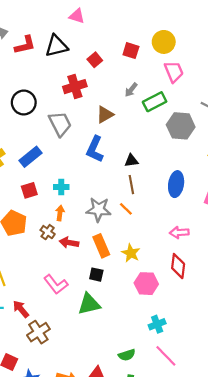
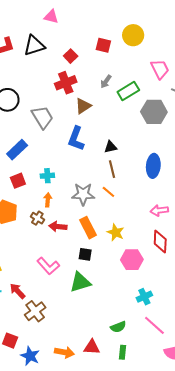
pink trapezoid: (174, 72) -> (160, 69), moved
red cross: (75, 87) -> (66, 83), moved

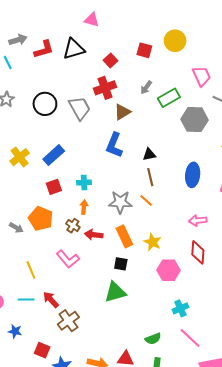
gray trapezoid: (42, 117) -> (80, 108), moved
pink L-shape: (48, 266) -> (68, 259), moved

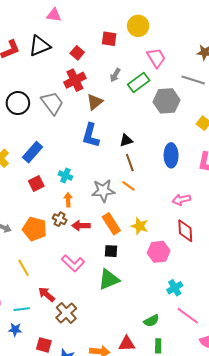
pink trapezoid: (202, 76) -> (156, 58), moved
cyan cross: (84, 182) -> (65, 176), turned 32
orange pentagon: (41, 219) -> (35, 229), moved
pink L-shape: (68, 259) -> (73, 263), moved
cyan line: (26, 299) -> (22, 309), moved

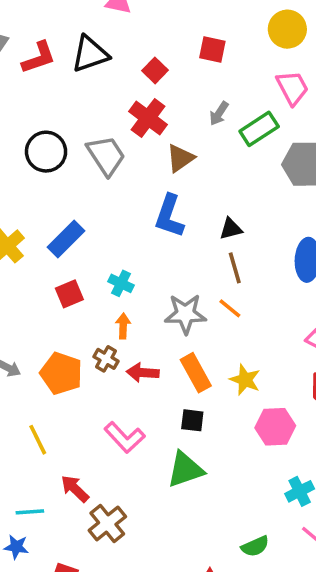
yellow circle: (138, 26) -> (287, 29), moved
red cross: (75, 80) -> (148, 118), turned -30

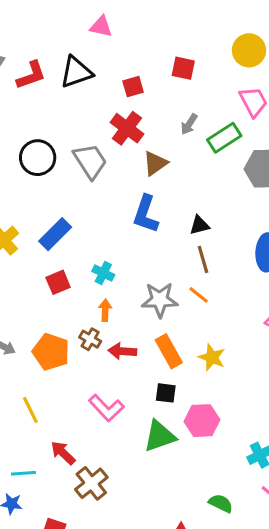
red square: (155, 70) -> (133, 87), turned 30
pink hexagon: (275, 427) -> (202, 421), moved
green semicircle: (255, 546) -> (221, 503), turned -130

